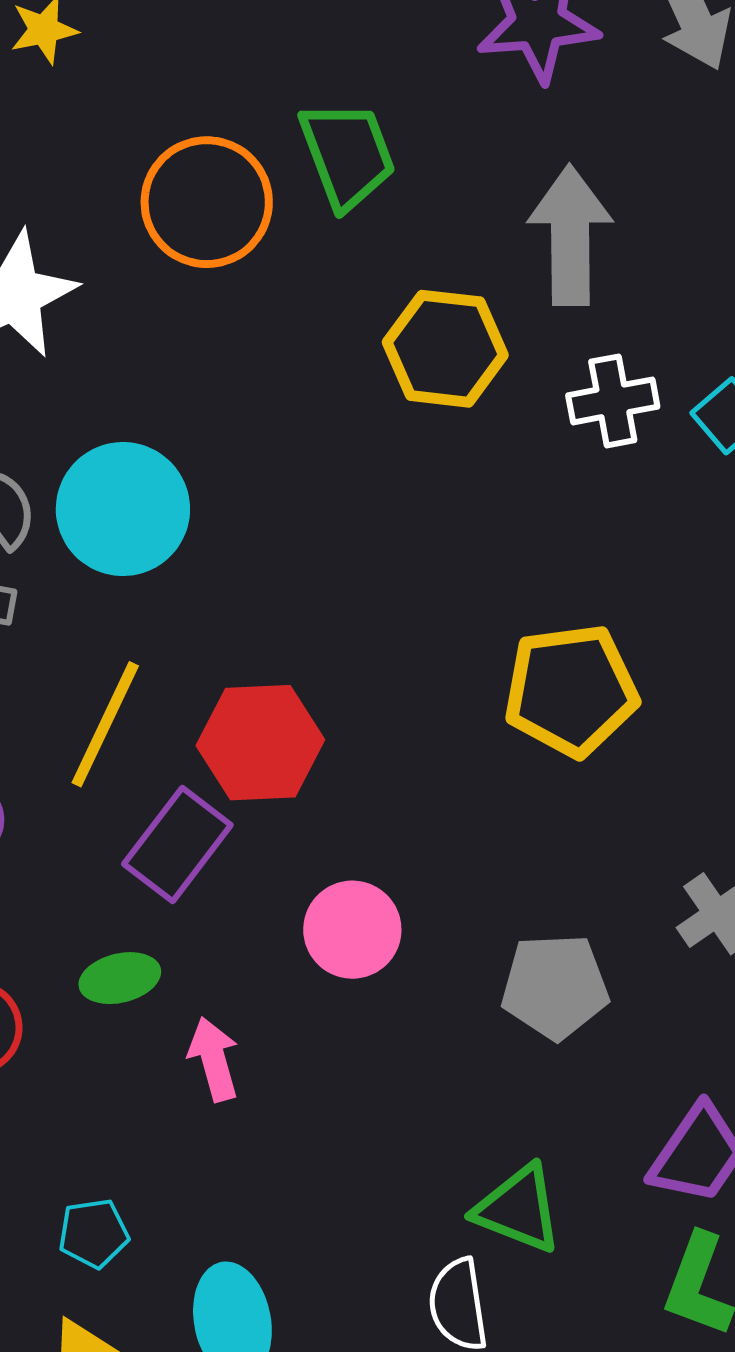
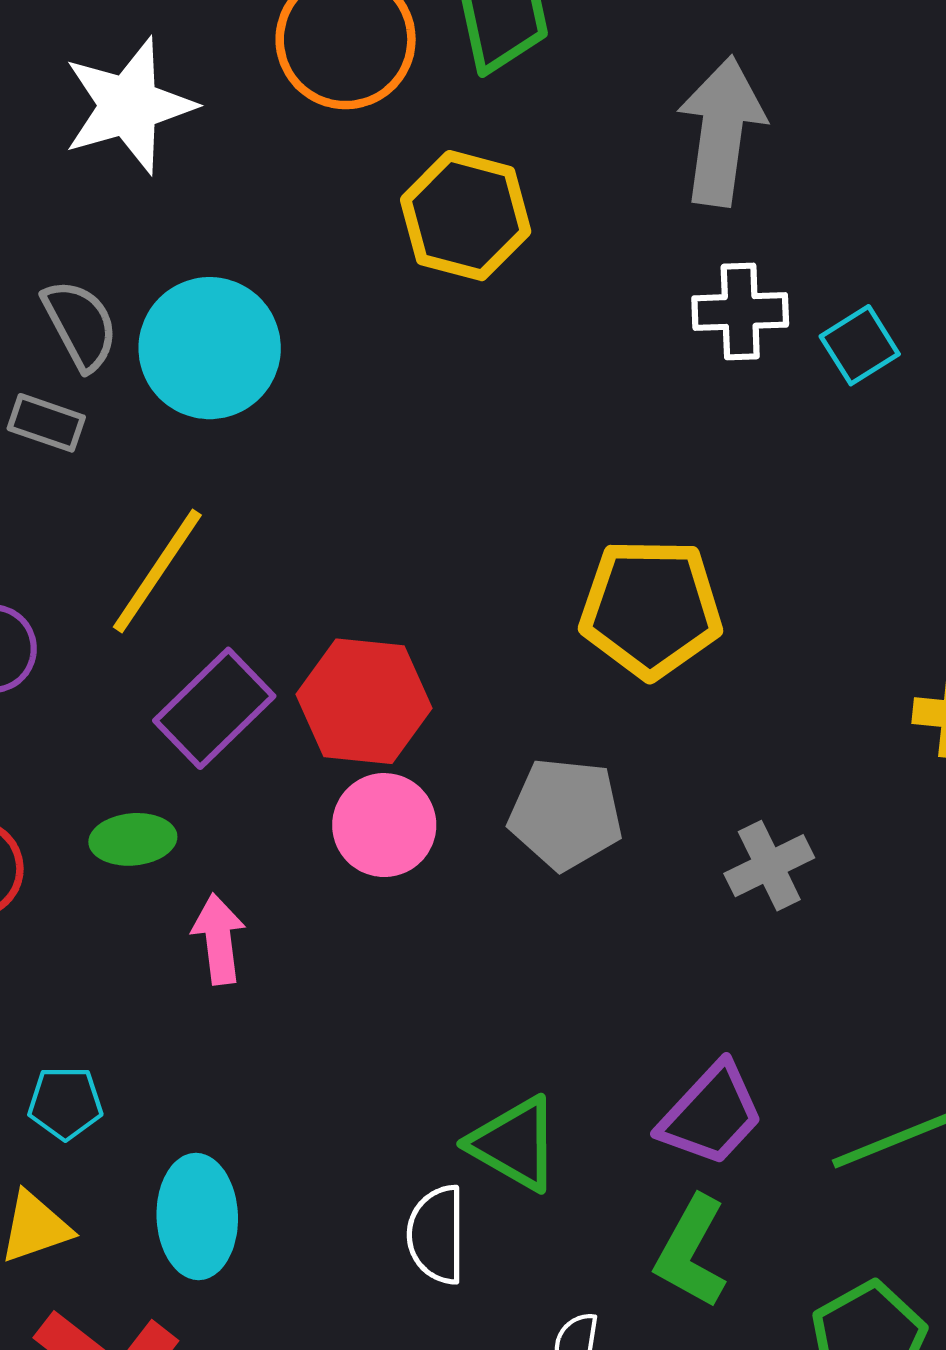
yellow hexagon: (445, 349) -> (466, 216), moved
red hexagon: (260, 743) -> (364, 701), moved
gray pentagon: (555, 987) -> (566, 814), moved

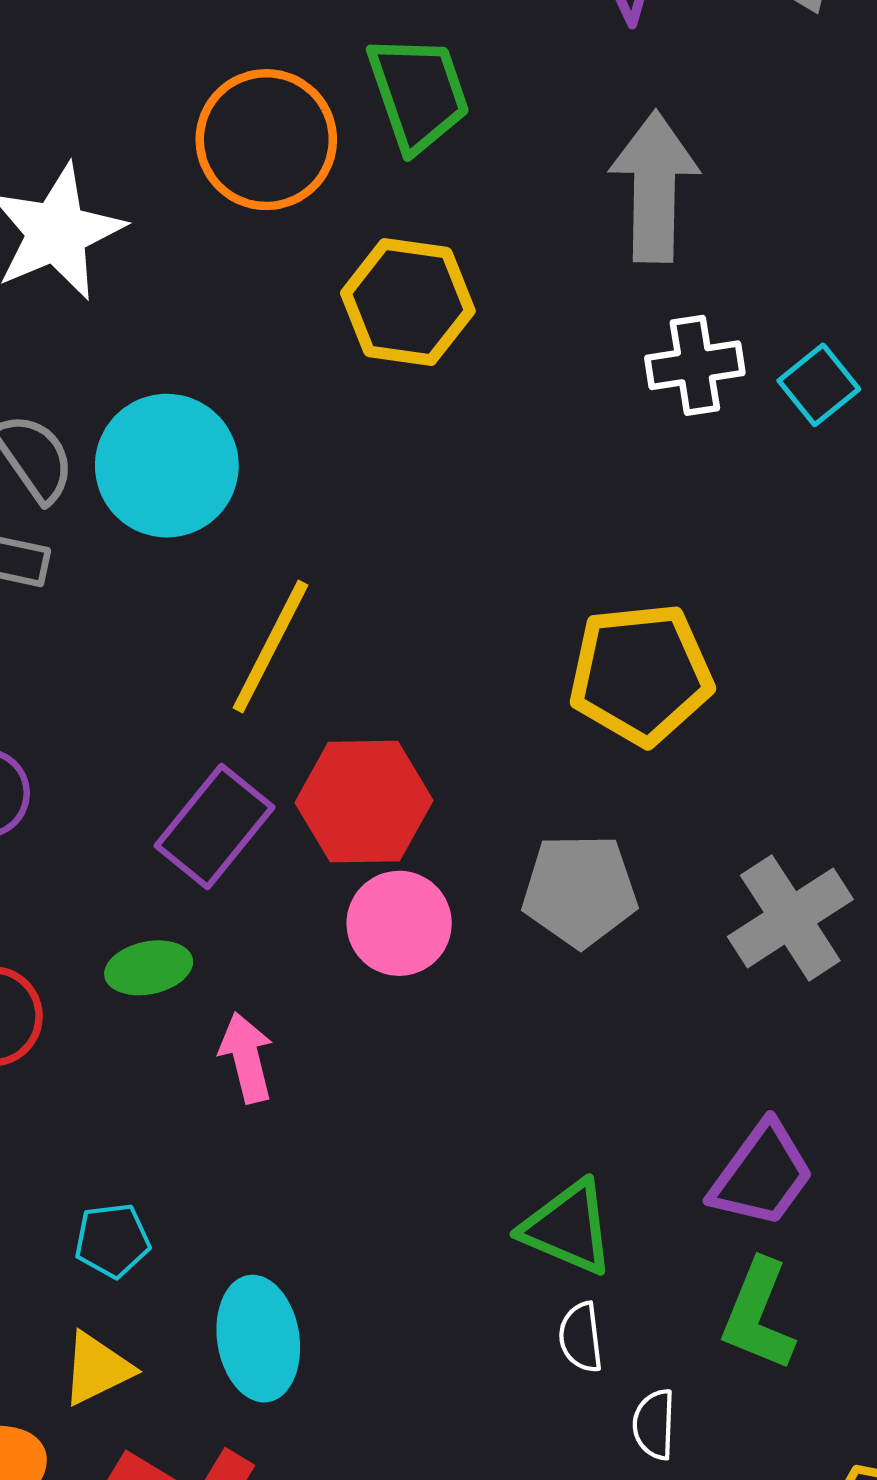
yellow line: (157, 571) -> (270, 647), moved
gray cross: (769, 866) -> (790, 918), size x1.4
white semicircle: (437, 1235) -> (581, 1337), moved, size x0.7

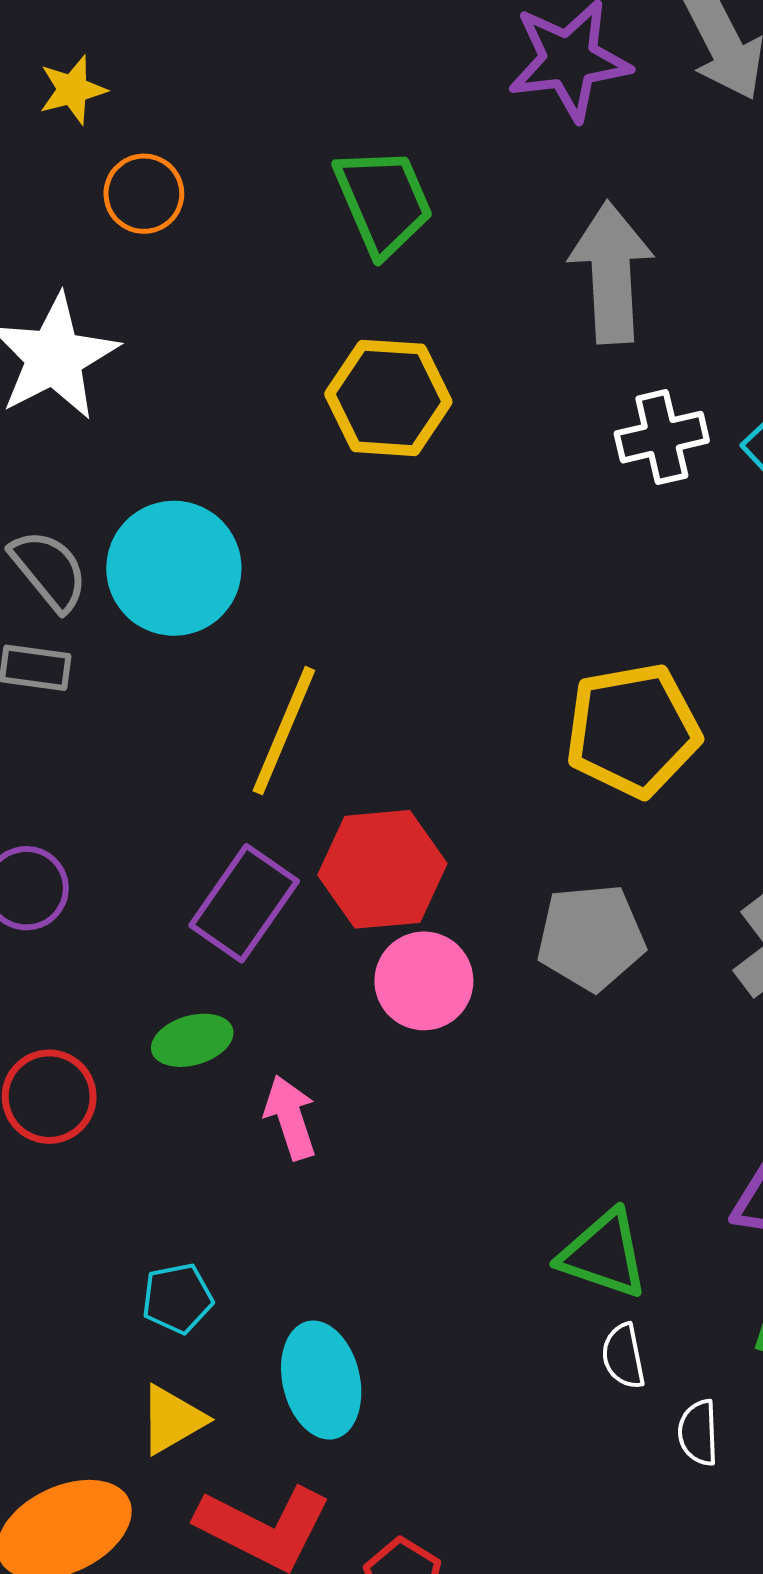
orange circle: (266, 140) -> (144, 194), moved, size x0.6

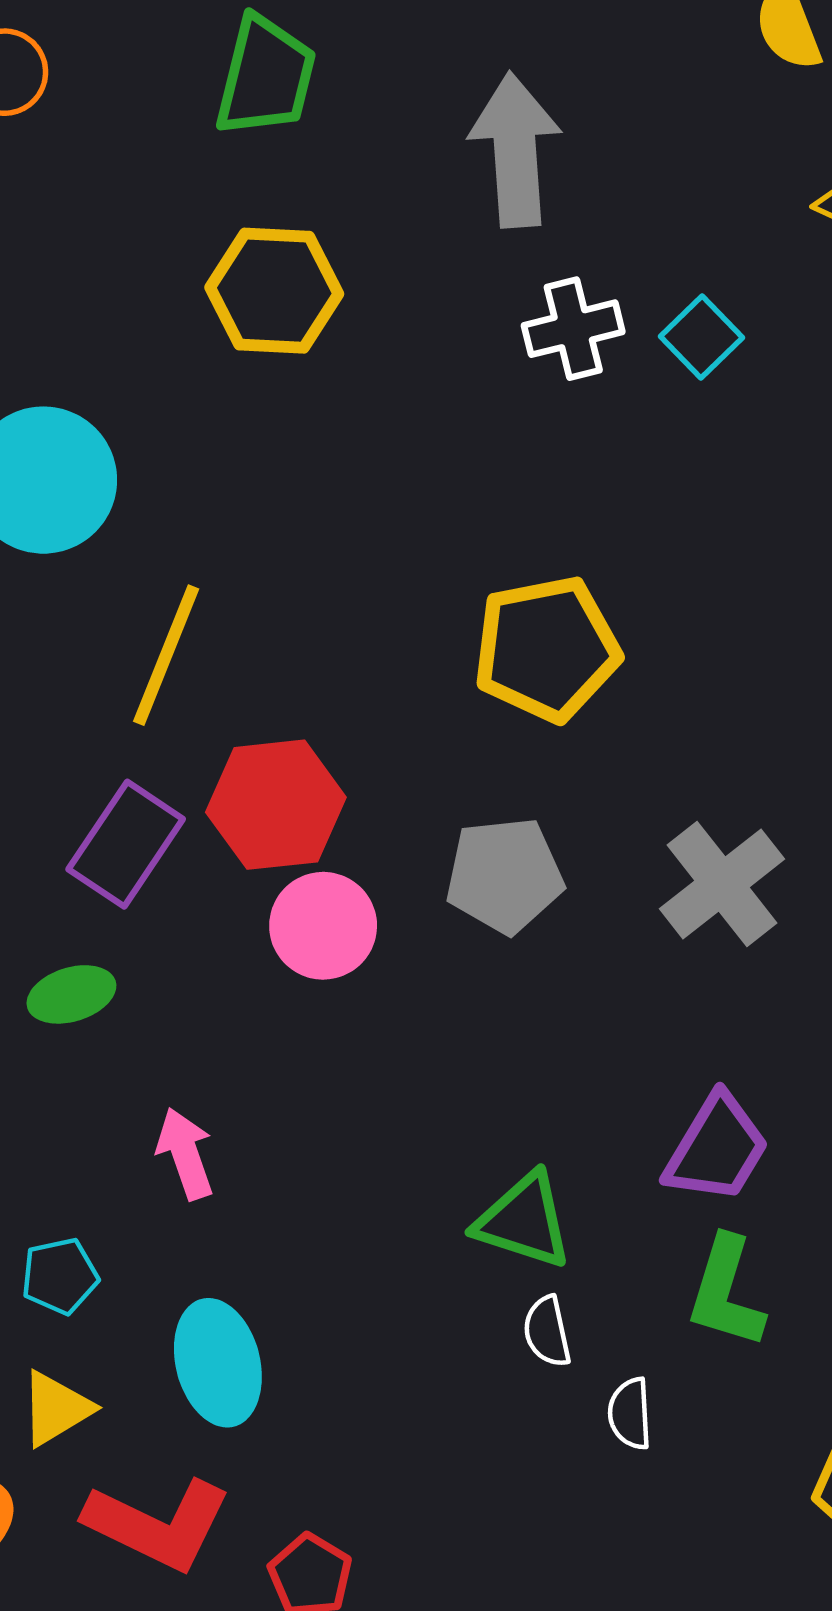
green trapezoid: (383, 201) -> (266, 77), turned 38
pink arrow: (290, 1118) -> (185, 1154), moved

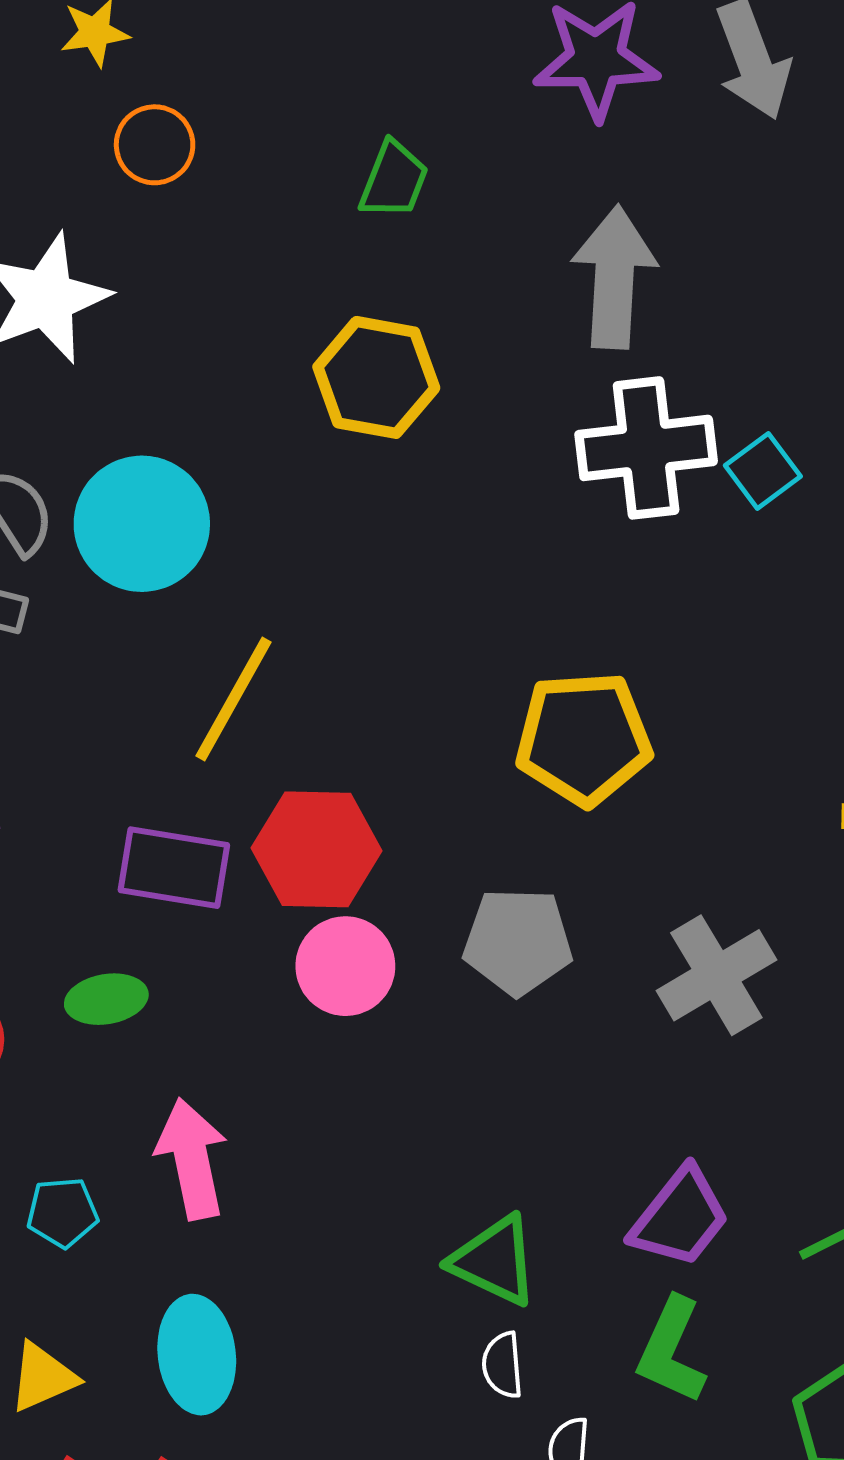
green trapezoid: (266, 77) -> (394, 180), size x0.7
white cross: (573, 329) -> (646, 448), size x1.5
purple rectangle: (126, 844) -> (174, 868), turned 58
pink arrow: (185, 1154) -> (192, 1159), size x1.4
cyan pentagon: (60, 1276) -> (62, 1212), moved

